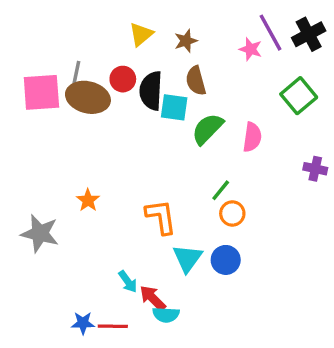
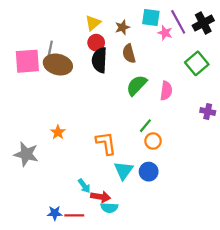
red circle: (123, 79) -> (96, 43), moved
cyan square: (174, 107) -> (151, 17), moved
red arrow: (153, 298) -> (101, 197), turned 144

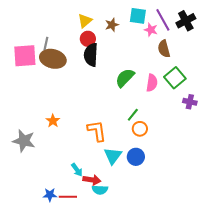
brown semicircle: (129, 54) -> (164, 49), moved
green square: (197, 63) -> (175, 78), moved

